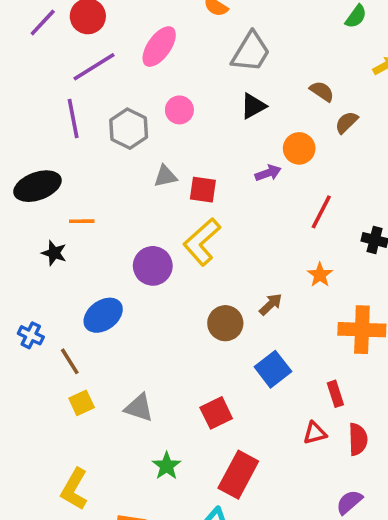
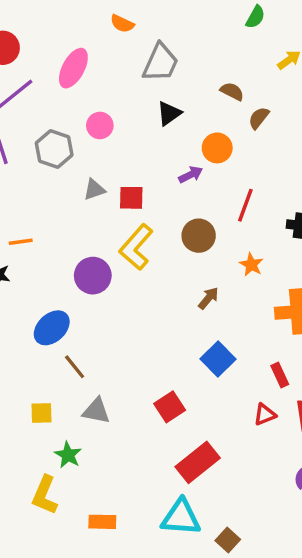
brown circle: (225, 323) -> (199, 236), moved
brown line: (70, 361) -> (75, 367), moved
yellow square: (82, 403) -> (41, 413), turned 30
green star: (167, 466) -> (68, 455), moved
red rectangle: (238, 475) -> (198, 462), turned 30

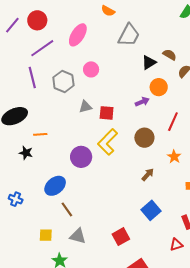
black triangle: (169, 113) -> (149, 62), moved

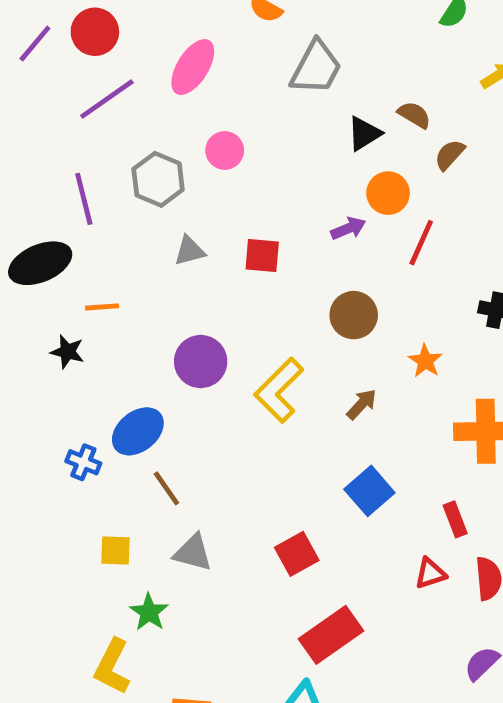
purple line: (32, 78) -> (84, 199), moved
gray triangle: (85, 107) -> (190, 251), moved
red line: (173, 122) -> (421, 243), moved
yellow L-shape: (108, 142) -> (279, 390), moved
blue cross: (16, 199) -> (83, 462), moved

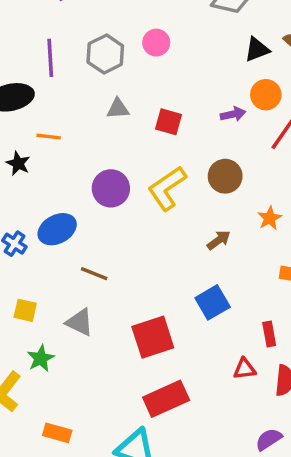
yellow L-shape: (279, 390) -> (167, 188), moved
brown line: (166, 488) -> (94, 274), moved, turned -44
red square: (297, 554) -> (153, 337), size x1.4

